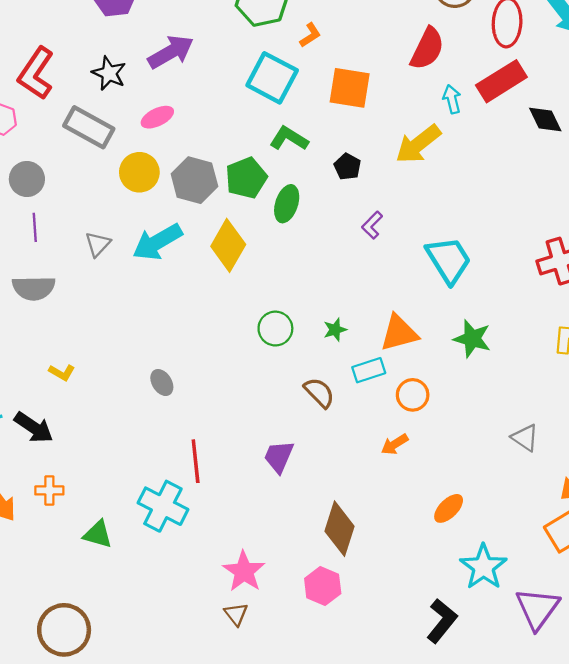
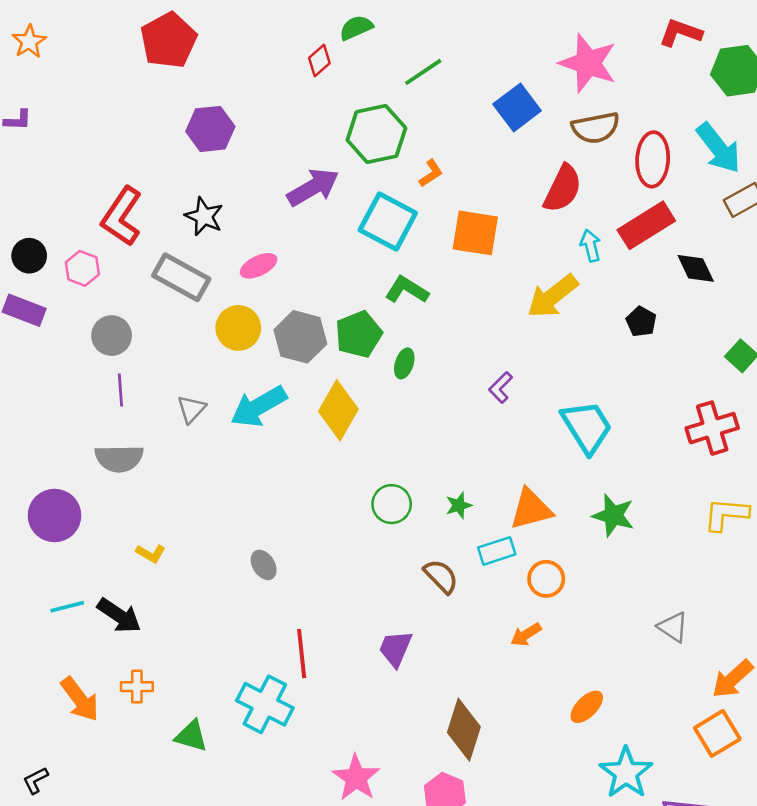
purple arrow: (171, 52) -> (313, 187), moved
black pentagon: (347, 167) -> (641, 322), moved
green ellipse: (287, 204) -> (404, 363), size x0.7

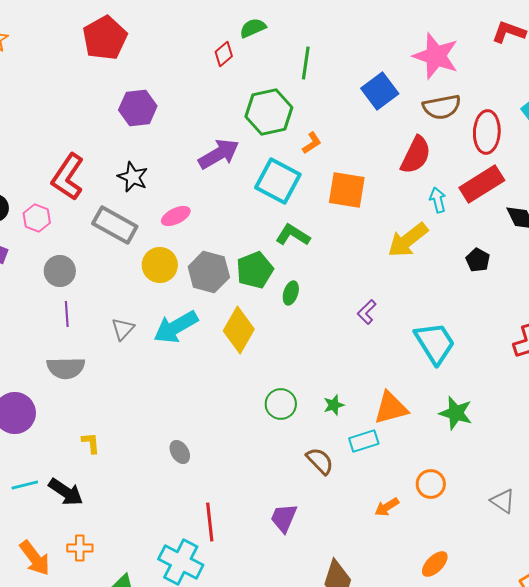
green line: (423, 72) -> (306, 63), turned -48
yellow L-shape: (151, 553) -> (91, 443), turned -125
orange circle: (546, 579) -> (431, 484), moved

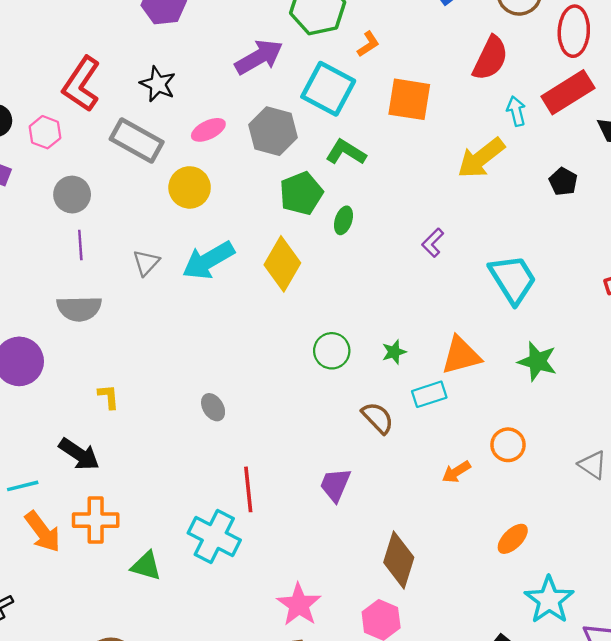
gray hexagon: (209, 272) -> (273, 131), moved
cyan line: (25, 485) -> (23, 486), moved
orange cross: (80, 548) -> (96, 520), size x1.5

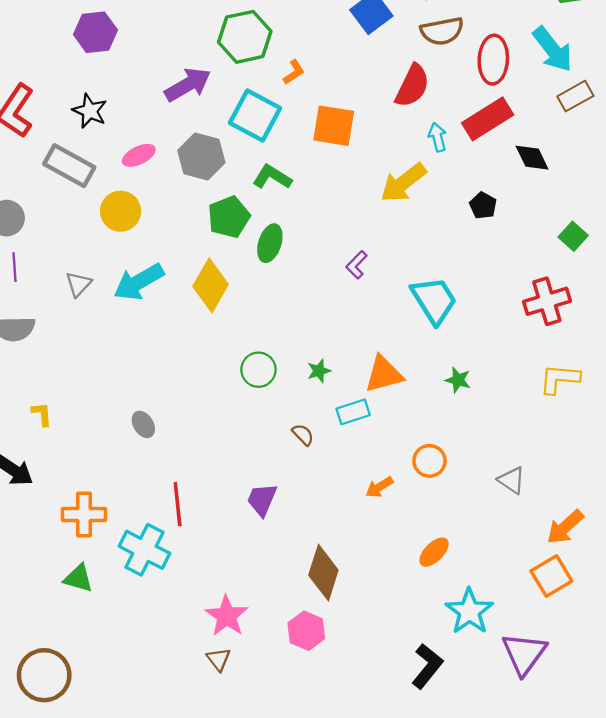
green ellipse: (343, 220) -> (270, 243), size x1.4
green star: (537, 361) -> (458, 380), size x0.7
brown semicircle: (378, 418) -> (303, 435), size x0.7
orange cross: (96, 520) -> (84, 514), moved

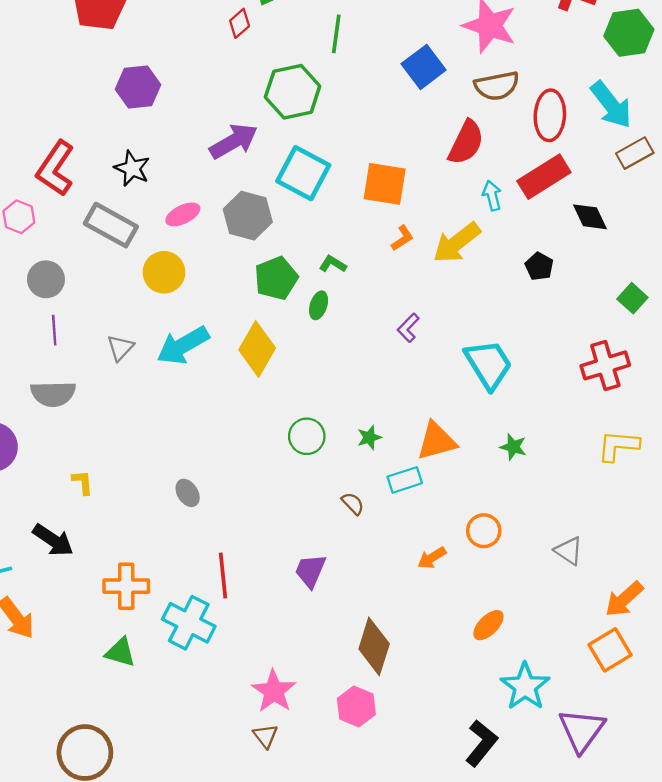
orange L-shape: (294, 72) -> (402, 238), moved
green L-shape: (272, 177) -> (333, 264), moved, size x0.7
green ellipse: (270, 243) -> (319, 305), size x0.7

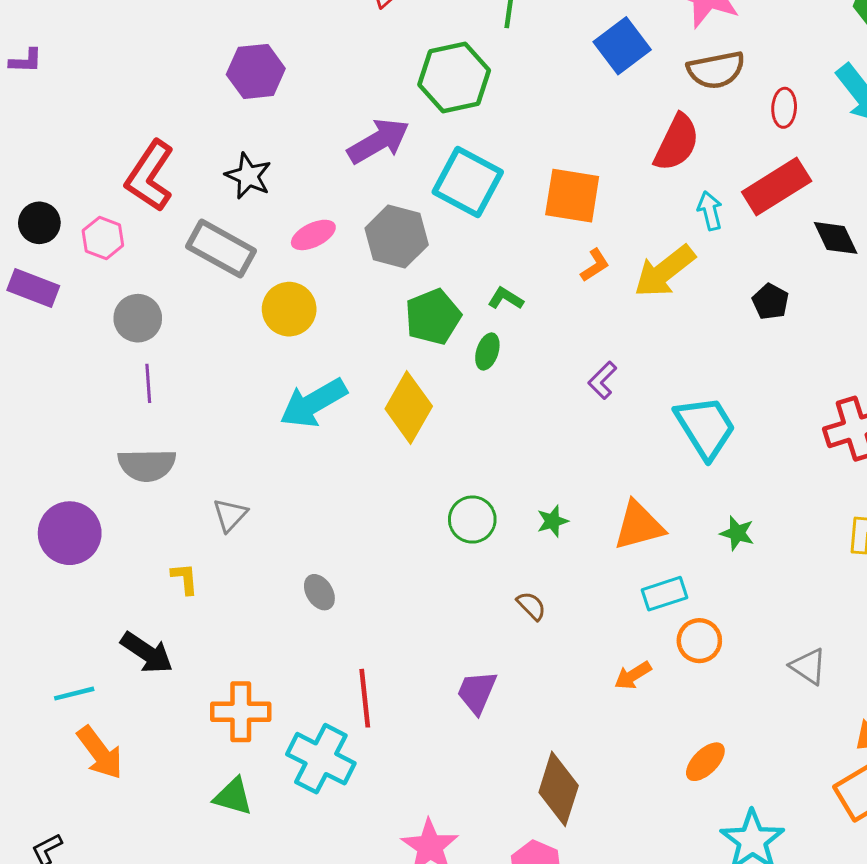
red ellipse: (550, 115) -> (784, 108), size x0.6
gray triangle: (120, 348) -> (230, 515), moved
cyan rectangle: (405, 480) -> (665, 594), moved

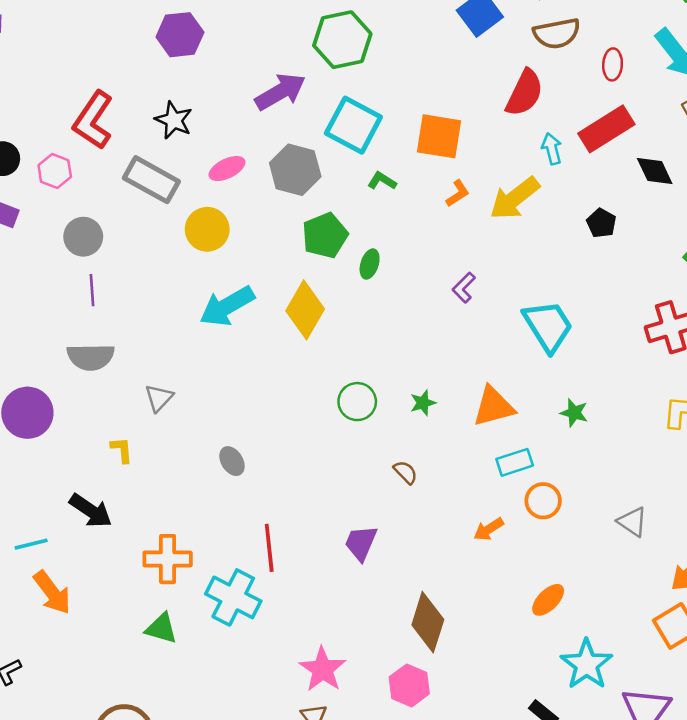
green L-shape: (506, 299) -> (382, 181), moved

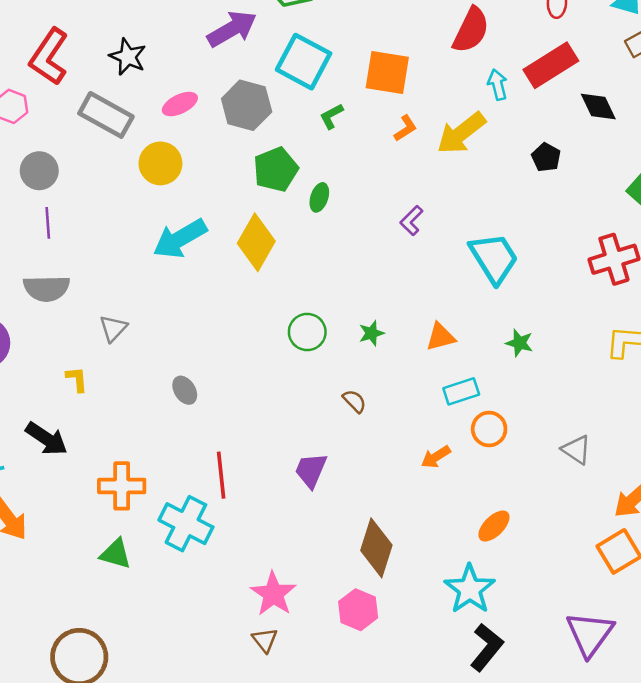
green L-shape: (382, 181) -> (331, 116), turned -60
orange triangle: (494, 407) -> (441, 337), size x0.7
cyan star: (587, 664) -> (470, 589), moved

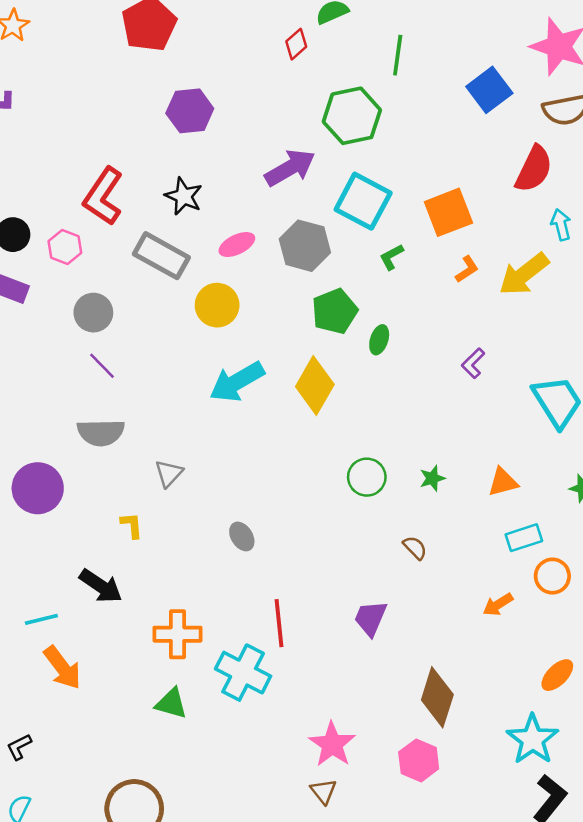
orange square: (387, 72) -> (448, 212), turned -30
purple line: (48, 223) -> (102, 366), turned -40

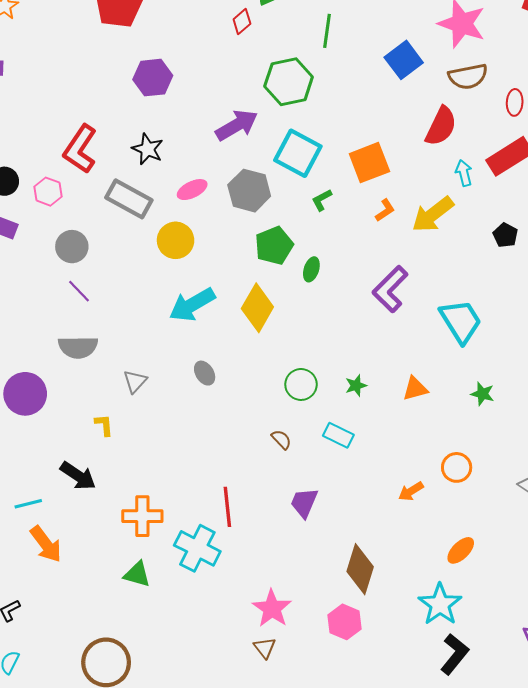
purple L-shape: (473, 363) -> (390, 289), size x1.8
gray ellipse: (242, 536) -> (205, 373), moved
cyan rectangle: (524, 538) -> (338, 435), moved, turned 44
brown semicircle: (415, 548) -> (281, 439), moved

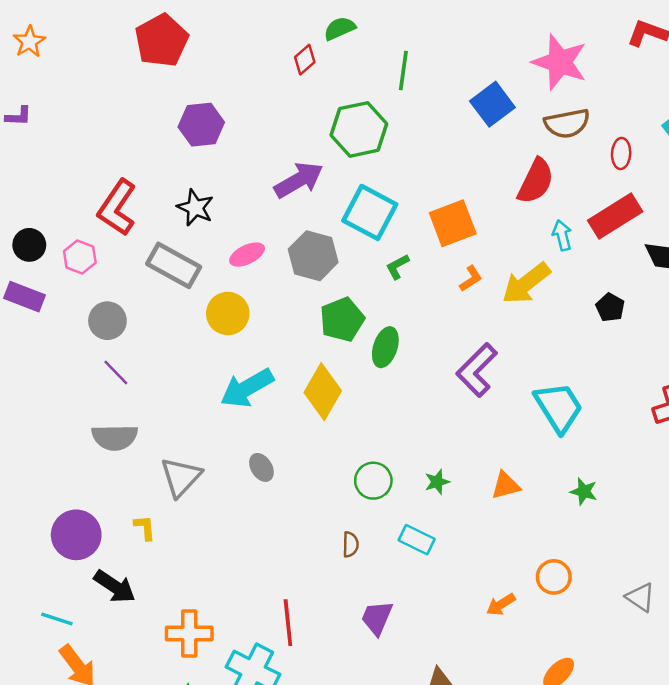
green ellipse: (311, 269) -> (385, 347), size x1.4
gray triangle: (135, 381) -> (181, 477), size x1.5
purple circle: (25, 394) -> (76, 535), moved
brown semicircle: (281, 439) -> (350, 544), turned 45
cyan line: (28, 504) -> (57, 619), turned 32

